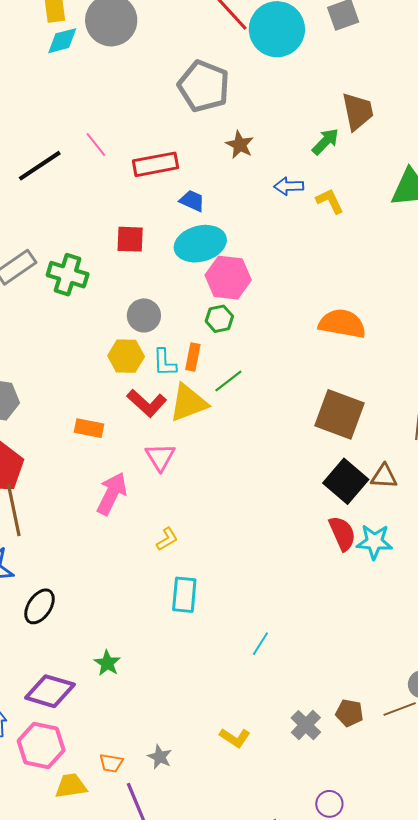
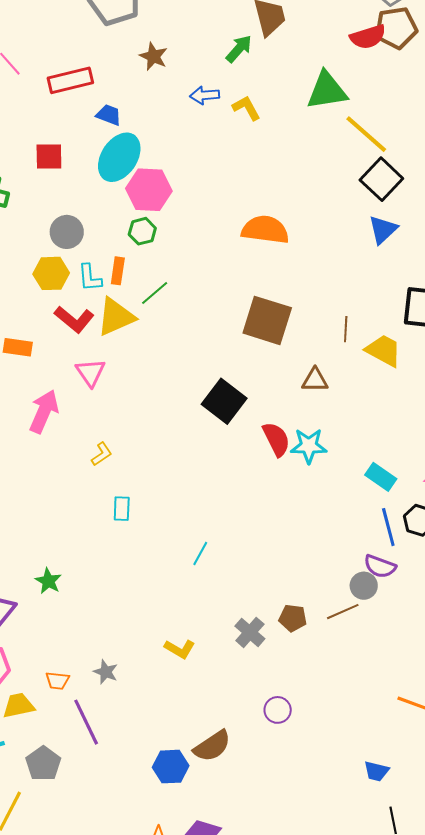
cyan ellipse: (200, 244) -> (119, 157), turned -39
black square: (346, 481) -> (224, 401), moved
cyan rectangle: (184, 595) -> (122, 509), size x0.7

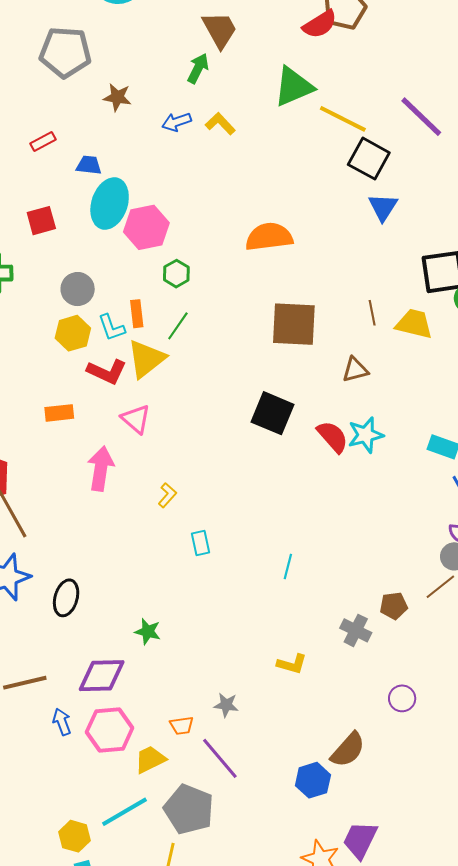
red rectangle: (70, 80) -> (43, 141), size x0.6
green hexagon: (142, 231) -> (176, 274), moved
gray pentagon: (43, 764) -> (189, 809), size x1.4

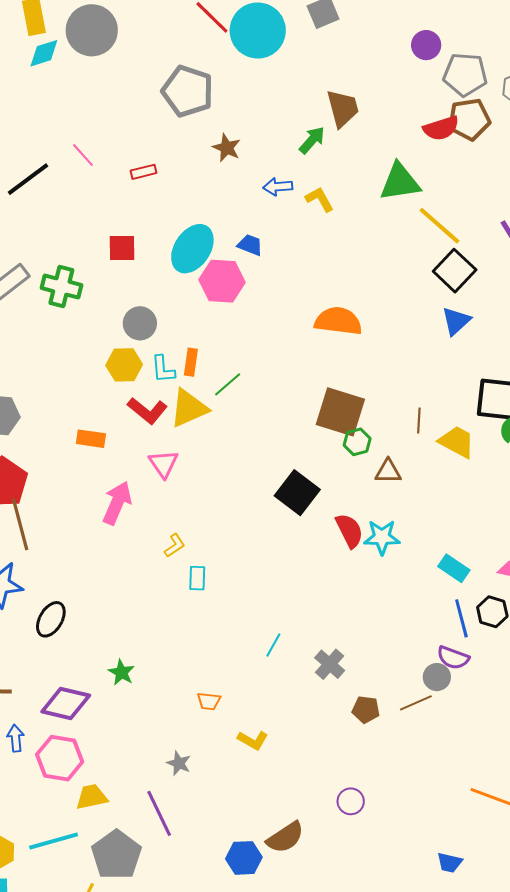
blue trapezoid: (89, 165) -> (250, 245), moved
green hexagon: (176, 274) -> (357, 442), moved
cyan rectangle: (201, 543) -> (197, 578), moved
gray cross: (356, 630) -> (330, 664), moved
orange trapezoid: (182, 726) -> (209, 701), moved

